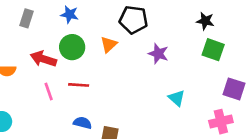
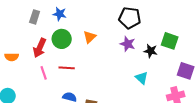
gray rectangle: (26, 18) -> (35, 17), moved
black pentagon: (133, 20) -> (130, 18), moved
black star: (205, 21) -> (151, 51), moved
red arrow: (43, 59) -> (40, 48), turned -84

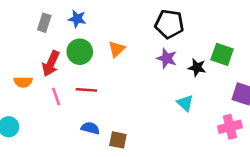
orange semicircle: (12, 57) -> (23, 82), moved

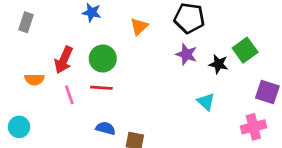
gray rectangle: (44, 23) -> (26, 22), moved
orange triangle: (117, 49) -> (139, 26), moved
green circle: (80, 52) -> (103, 59), moved
green square: (222, 54) -> (245, 50), turned 35

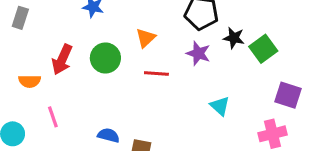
orange triangle: (139, 26) -> (146, 38), moved
black star: (219, 64) -> (234, 38), moved
red line: (101, 88) -> (156, 73), moved
pink line: (69, 95) -> (53, 117), moved

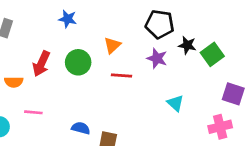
pink line: (53, 117) -> (33, 112), turned -66

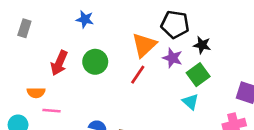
orange triangle: (112, 45) -> (144, 45), moved, size x1.5
green square: (212, 54) -> (198, 75), moved
red line: (122, 75) -> (138, 75), turned -60
orange semicircle: (14, 82) -> (36, 93), moved

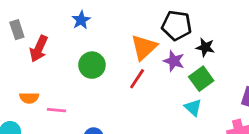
blue star: (85, 19) -> (81, 20), turned 30
gray rectangle: (24, 28) -> (17, 30), turned -36
red arrow: (59, 63) -> (39, 49), moved
pink line: (51, 111) -> (56, 110), moved

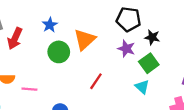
blue star: (81, 20) -> (50, 25), moved
orange triangle: (144, 47) -> (85, 40), moved
red line: (137, 79) -> (96, 81), moved

